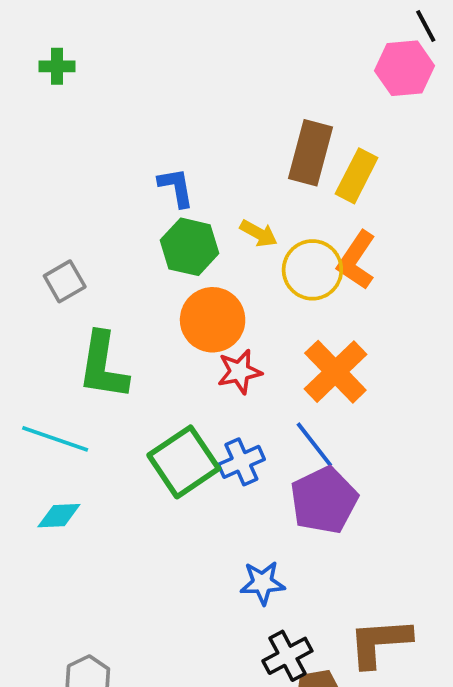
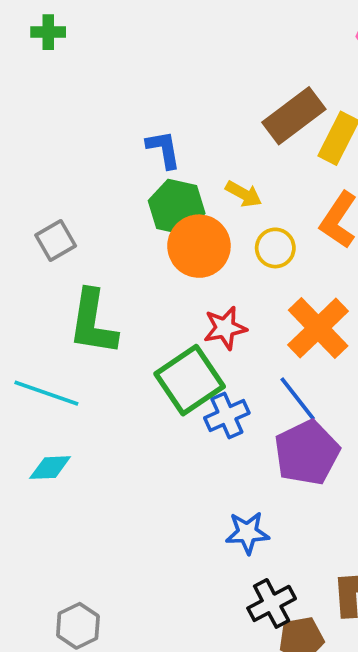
brown rectangle: (311, 153) -> (294, 116), turned 38
yellow circle: (312, 270) -> (275, 248), moved, size x0.7
orange circle: (213, 320) -> (199, 246), moved
green square: (184, 462) -> (190, 380), moved

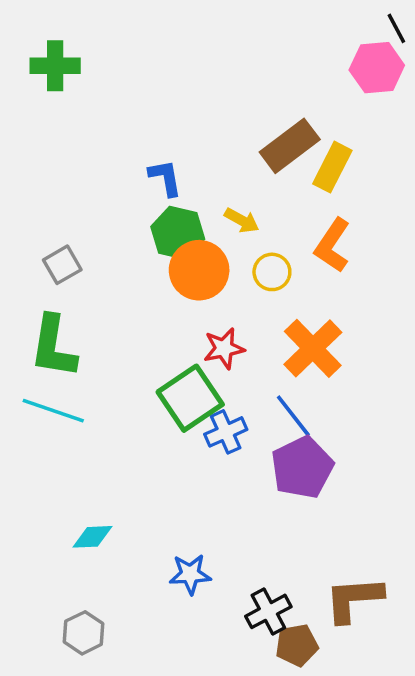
green cross: (48, 32) -> (55, 66), size x1.5
green L-shape: (93, 322) -> (53, 347), moved
cyan diamond: (50, 468) -> (92, 537), moved
blue star: (247, 533) -> (190, 574), moved

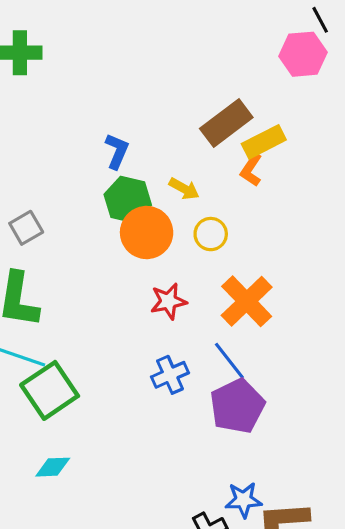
yellow rectangle: (332, 167) -> (264, 142), turned 36
blue L-shape: (165, 178) -> (117, 151), turned 33
orange L-shape: (332, 245) -> (251, 170), moved, size x0.7
green square: (190, 398) -> (50, 390), moved
blue star: (190, 574) -> (244, 500), moved

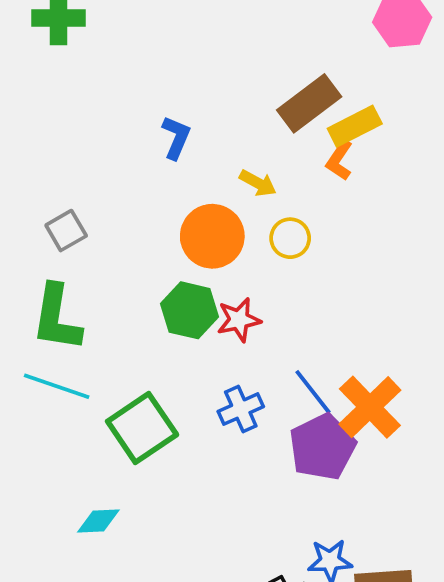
green hexagon: (128, 200) -> (189, 310), moved
orange cross: (247, 301) -> (370, 407), moved
green square: (50, 390) -> (142, 428), moved

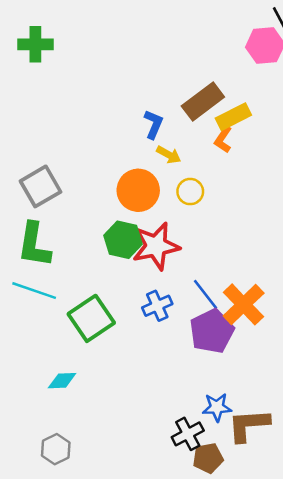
blue L-shape: (176, 138) -> (153, 124), moved
gray square: (66, 231) -> (40, 186), size x1.5
red star: (239, 320) -> (156, 246), size x1.6

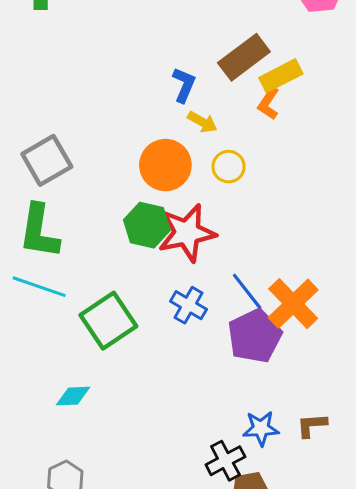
blue cross: (157, 306) -> (189, 305), turned -36
brown L-shape: (249, 425) -> (312, 425), moved, size x0.6

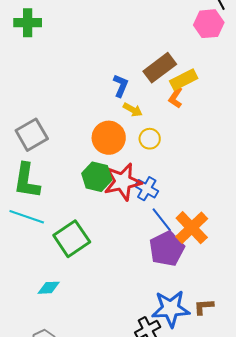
blue cross: (189, 305) -> (147, 189), moved
blue star: (261, 428) -> (171, 309), size x1.6

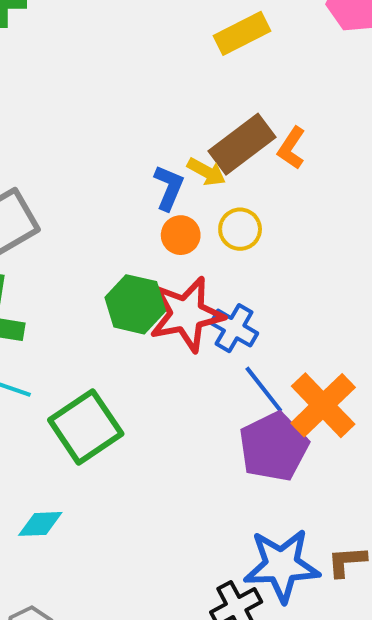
brown rectangle: (160, 68) -> (242, 144), moved
yellow rectangle: (184, 80) -> (242, 33), moved
blue L-shape: (121, 86) -> (169, 188), moved
orange circle: (109, 138) -> (181, 235), moved, size x0.6

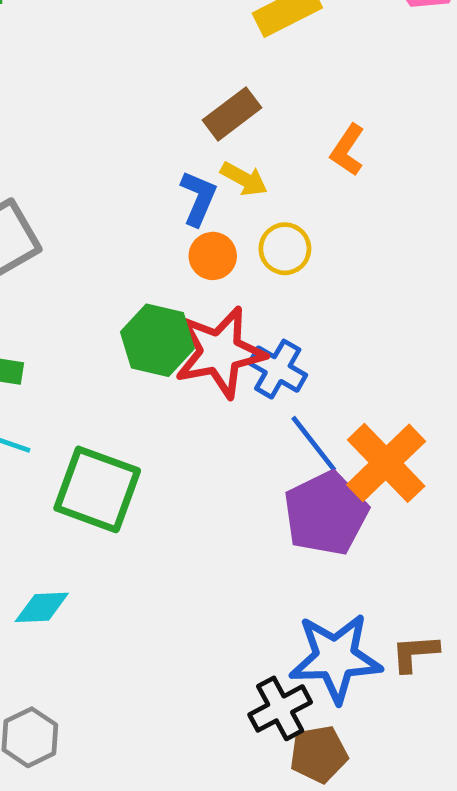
brown rectangle: (242, 144) -> (232, 114), moved, size x0.7
green square: (86, 427) -> (97, 489), turned -36

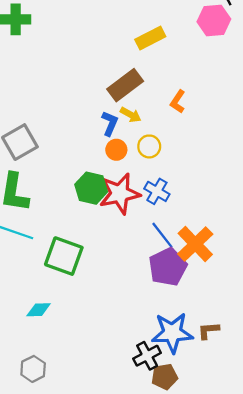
brown rectangle: (232, 114) -> (125, 85), size x1.4
blue cross: (278, 369) -> (157, 191), moved

